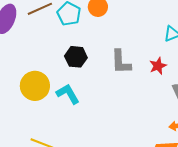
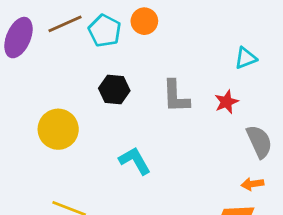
cyan L-shape: (68, 94) -> (135, 161), moved

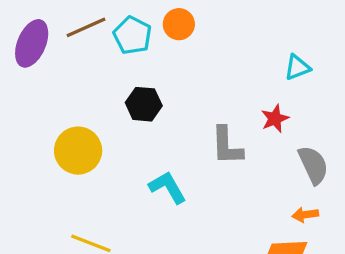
gray L-shape: (176, 96) -> (227, 146), moved

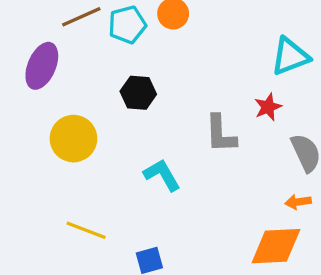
cyan pentagon: (132, 35) -> (127, 25), turned 30
purple ellipse: (32, 43) -> (42, 66), moved
cyan triangle: (297, 67) -> (290, 56), size x1.5

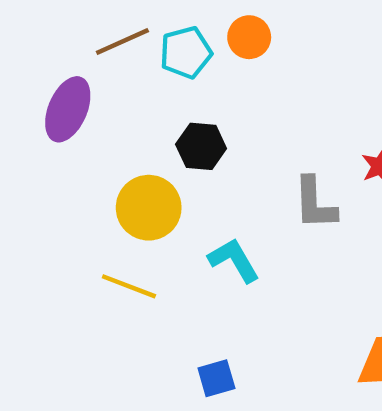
yellow circle: (73, 139) -> (149, 208), moved
yellow line: (86, 230) -> (129, 286), moved

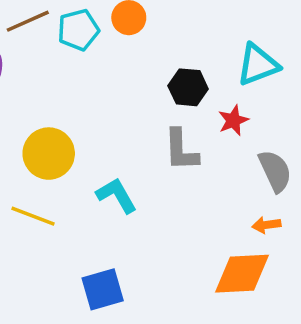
black hexagon: (201, 146) -> (188, 87), moved
blue square: (216, 378) -> (103, 289), size x1.4

